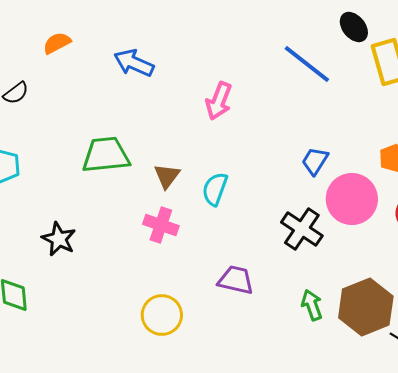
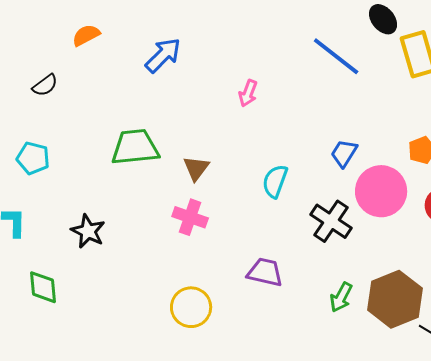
blue arrow: (134, 63) -> (163, 55), turned 111
pink arrow: (219, 101) -> (248, 93), size x0.7
cyan semicircle: (215, 189) -> (275, 181), moved
green arrow: (312, 305) -> (341, 297), turned -132

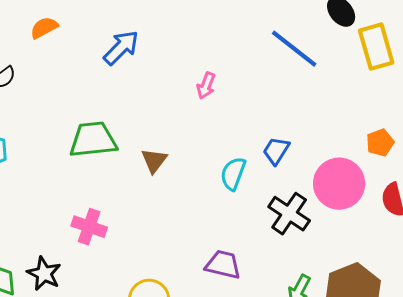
blue trapezoid: (344, 153) -> (276, 151), moved
pink cross: (190, 217) -> (89, 227), moved
black star: (88, 231) -> (44, 274), moved

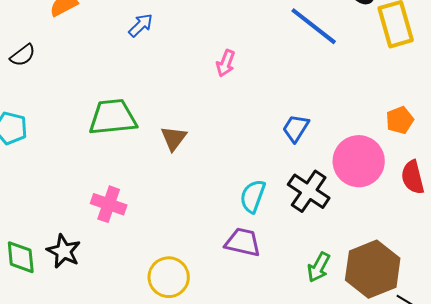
blue arrow: (121, 48) -> (141, 25), size x0.7
cyan semicircle: (233, 174) -> (253, 196), moved

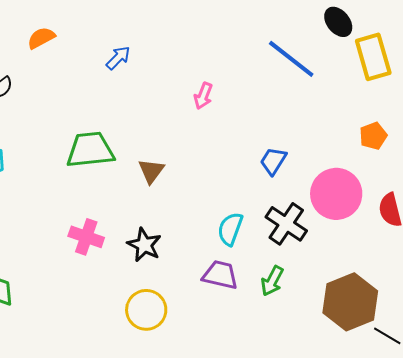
orange pentagon: (400, 120) -> (373, 136), moved
black star: (64, 251) -> (144, 245), moved
green arrow: (319, 267) -> (272, 281), moved

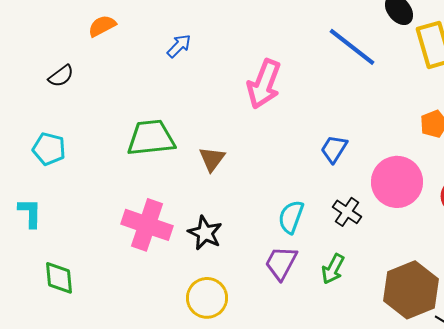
pink arrow: (203, 96) -> (264, 84), size x1.8
black cross: (286, 224) -> (347, 212), size x0.7
pink cross: (86, 237) -> (147, 225), size x1.4
purple trapezoid: (220, 275) -> (281, 263), turned -75

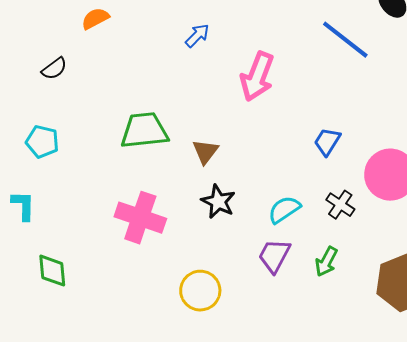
blue arrow: (179, 46) -> (197, 36), moved
cyan semicircle: (291, 217) -> (284, 210), turned 36
black star: (205, 233) -> (218, 202), moved

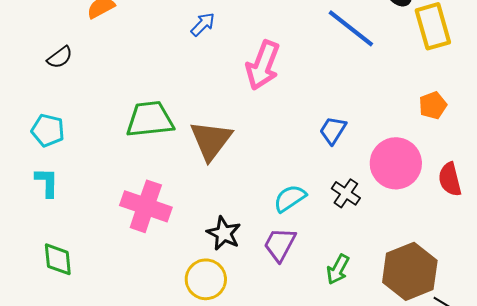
brown triangle: (205, 152) -> (211, 140), size x1.6
black star: (218, 202) -> (224, 233), moved
cyan L-shape: (23, 206) -> (47, 182), moved
green arrow: (326, 262) -> (338, 269), moved

